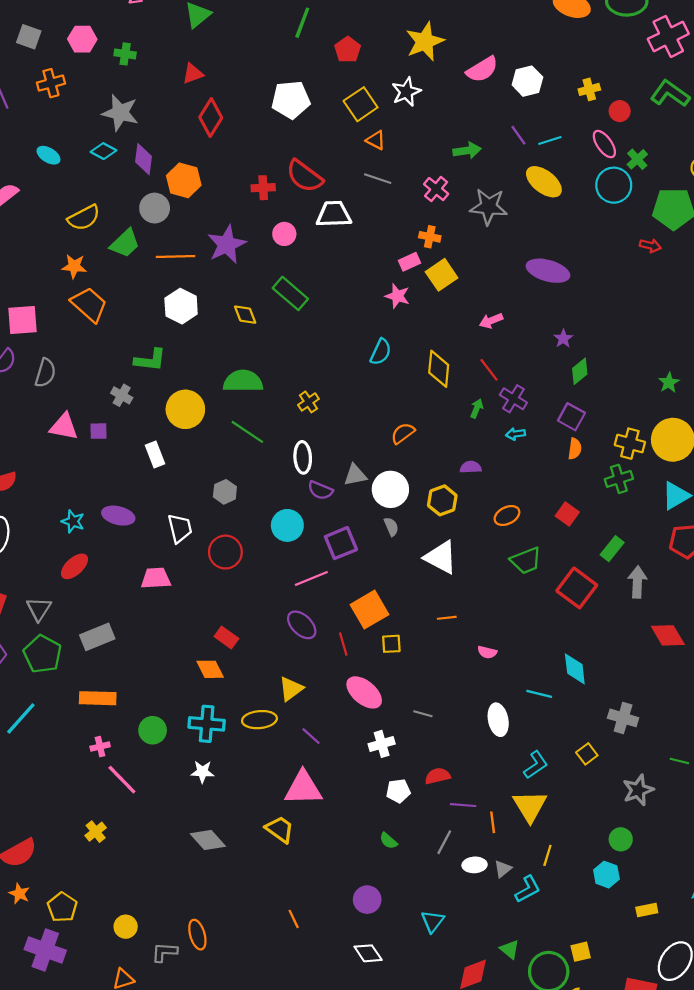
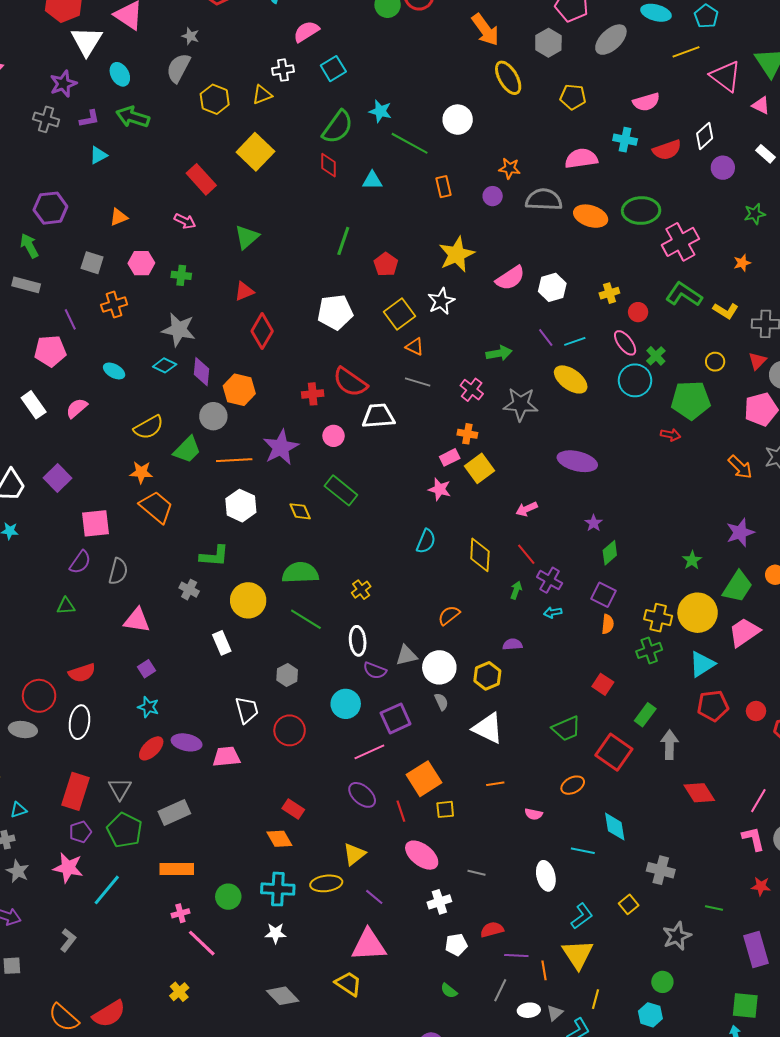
purple square: (99, 431) -> (146, 669), moved, turned -30
purple ellipse: (118, 516) -> (187, 742), moved
orange ellipse: (507, 516) -> (573, 785), moved

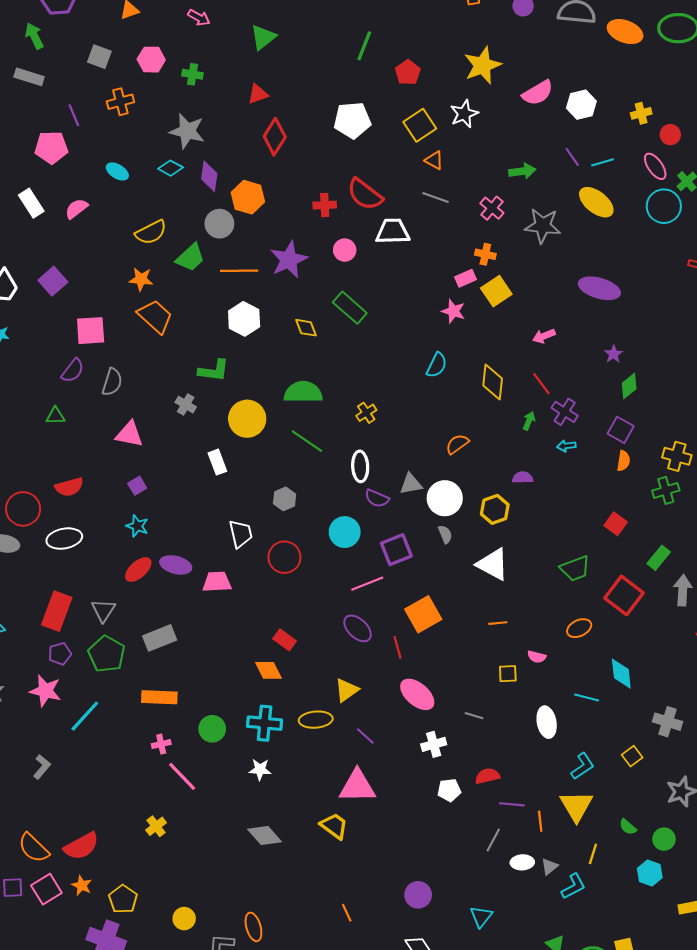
white ellipse: (79, 722) -> (64, 539), turned 68
yellow square: (445, 809) -> (508, 674), moved
green semicircle: (449, 991) -> (628, 827), moved

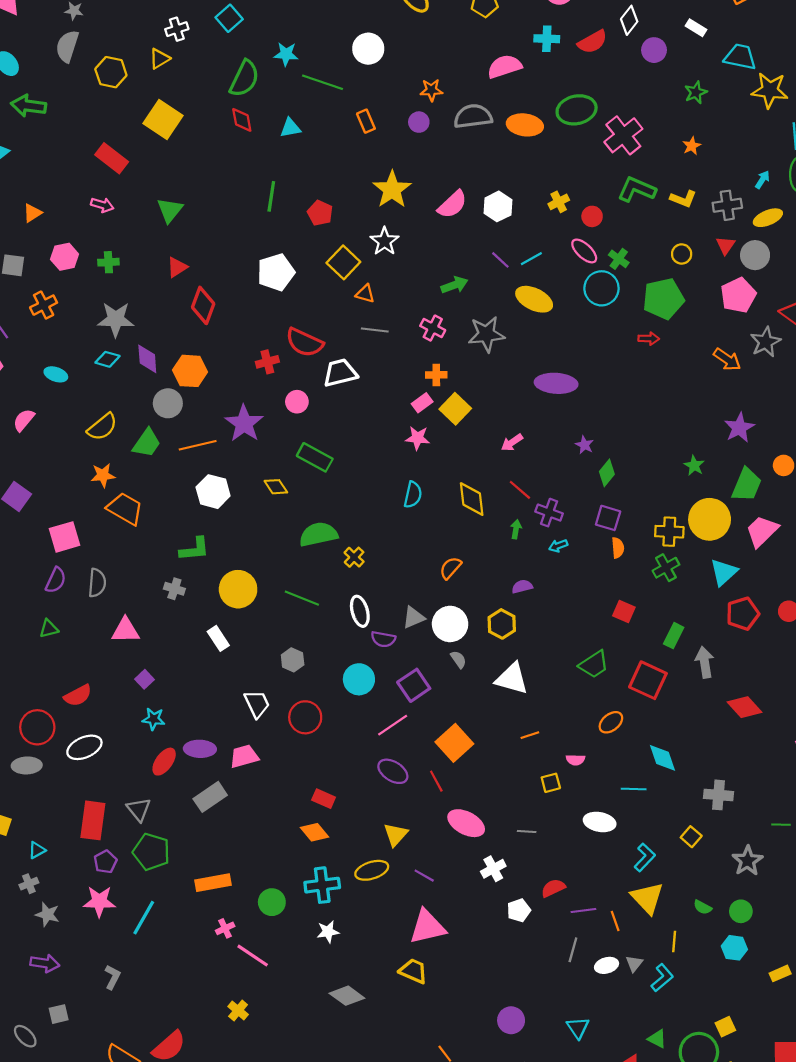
green semicircle: (303, 392) -> (318, 534), moved
gray rectangle: (160, 638) -> (210, 797), moved
white ellipse: (547, 722) -> (600, 822), turned -56

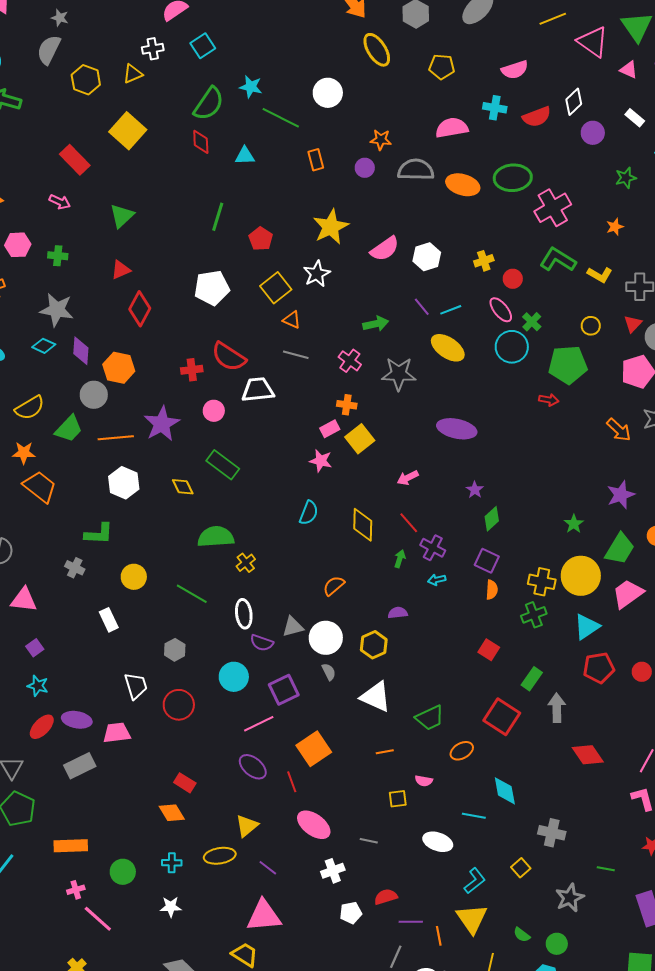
yellow circle: (238, 589) -> (134, 577), size x0.7
green trapezoid: (594, 664) -> (430, 718), moved
cyan cross: (322, 885) -> (172, 863), size x0.6

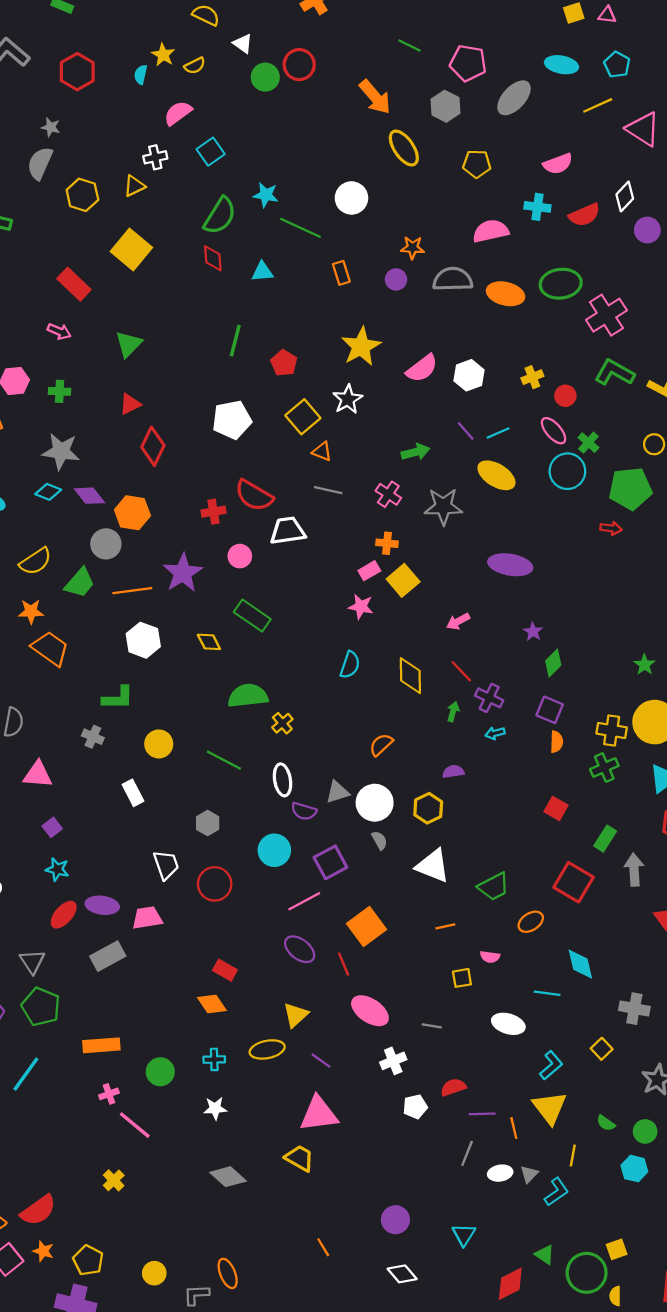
purple diamond: (81, 351) -> (89, 496), turned -40

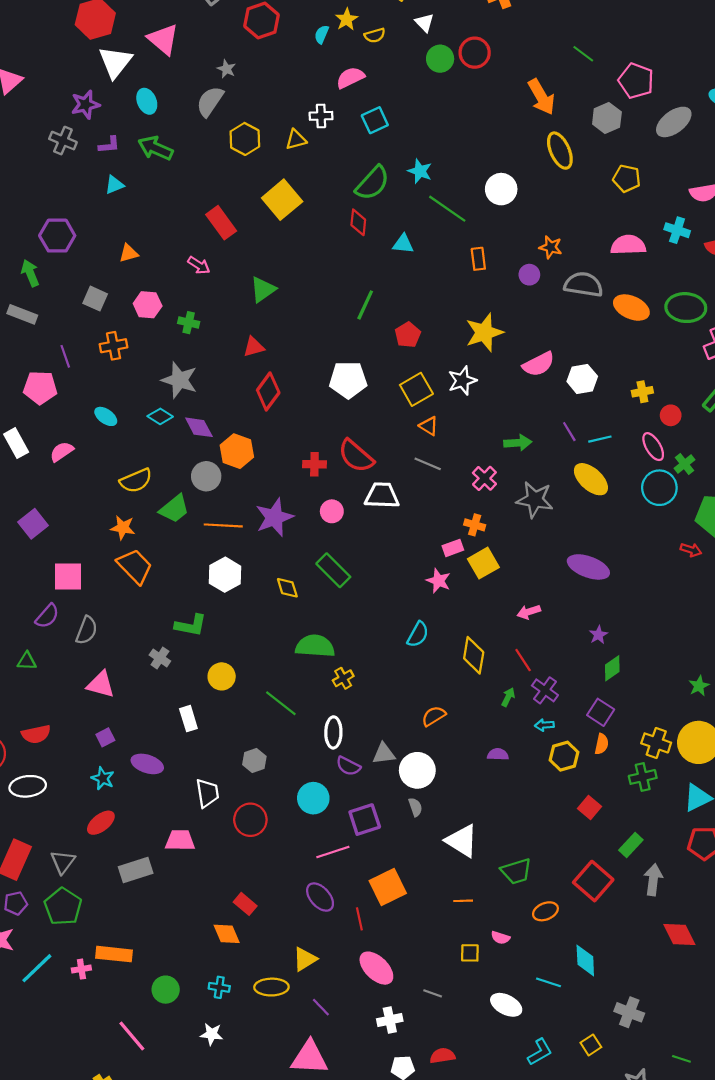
yellow hexagon: (428, 808) -> (564, 756), moved
purple ellipse: (102, 905) -> (147, 764), moved
pink cross: (109, 1094) -> (81, 969), moved

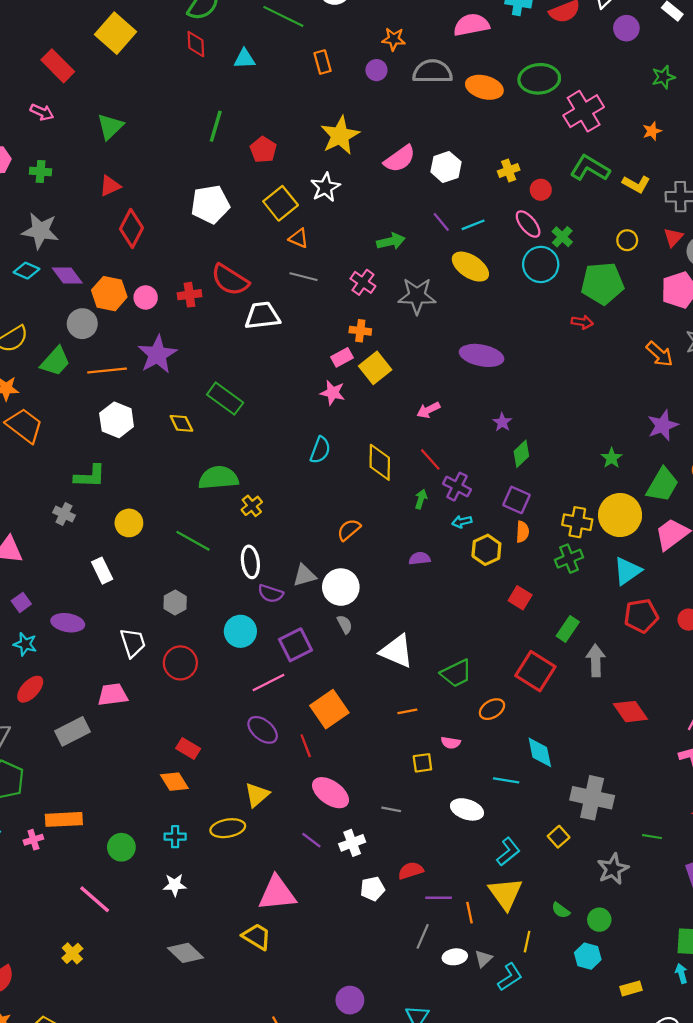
pink circle: (332, 511) -> (146, 297), moved
purple line: (321, 1007) -> (311, 840), moved
gray cross: (629, 1012) -> (592, 798), size x1.4

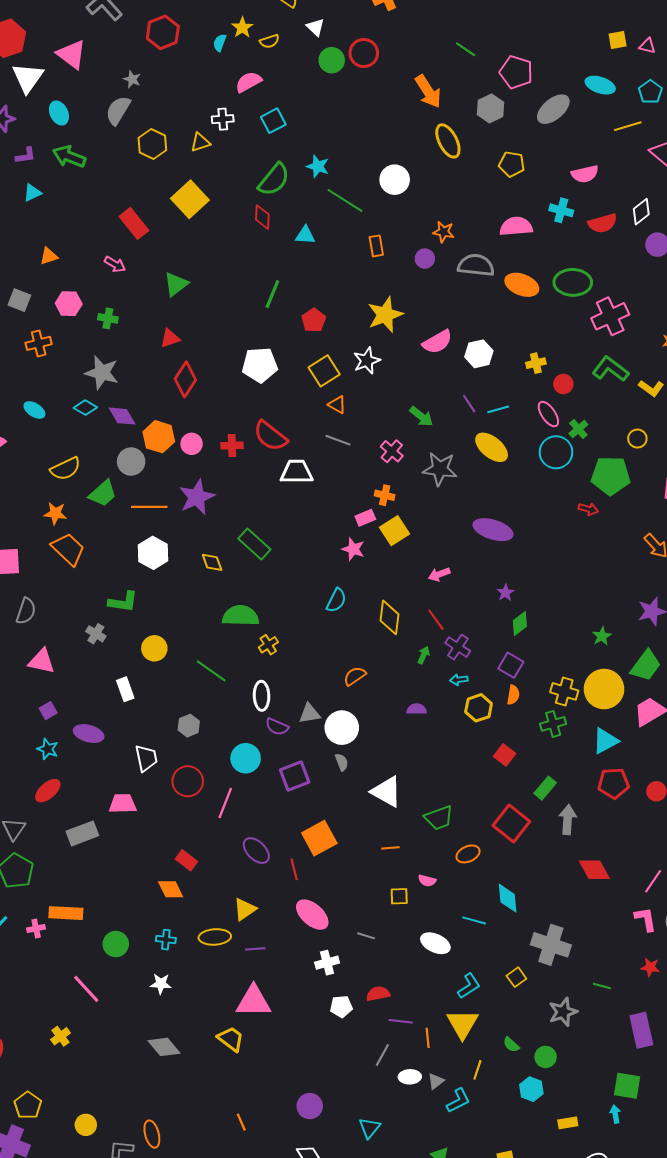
green arrow: (391, 241) -> (421, 416), turned 45
pink line: (269, 683) -> (225, 803), moved, turned -48
purple line: (311, 840) -> (255, 949), moved, turned -48

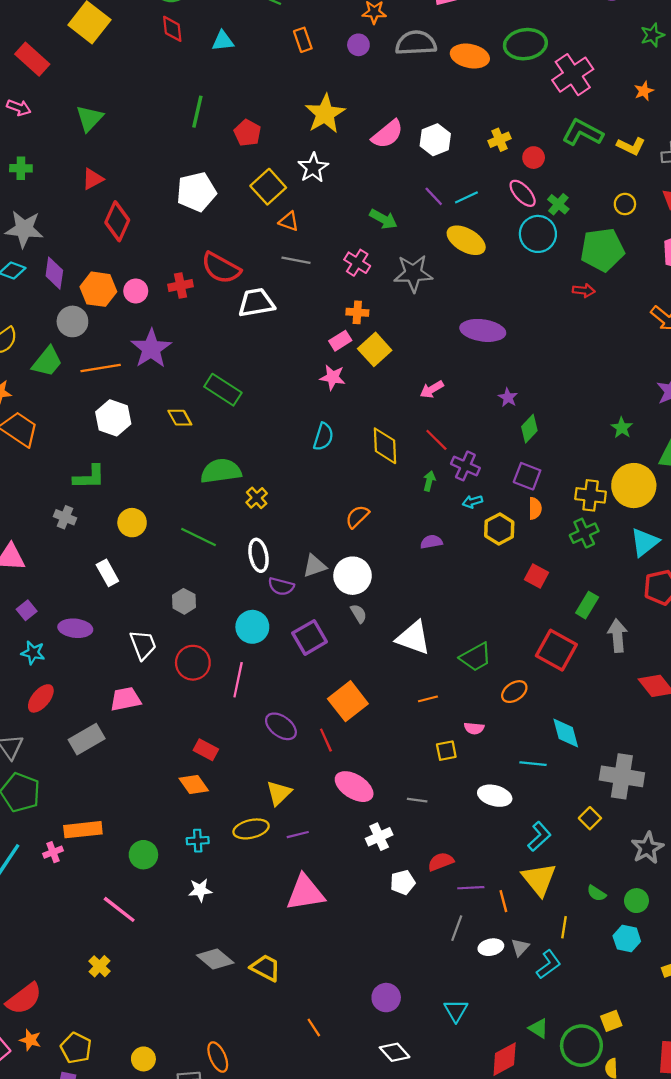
purple diamond: (122, 416) -> (54, 273), turned 48
yellow trapezoid: (231, 1039) -> (266, 968), moved

